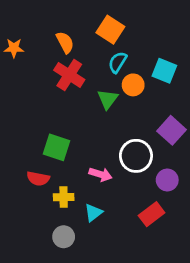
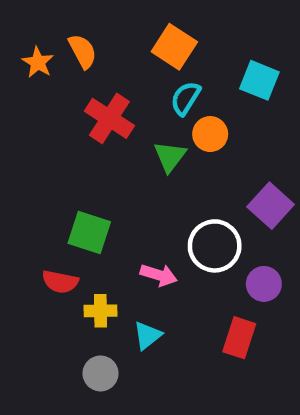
orange semicircle: (65, 42) -> (83, 51), moved
orange star: (14, 48) -> (38, 62), moved, turned 30
cyan square: (164, 71) -> (259, 80), moved
red rectangle: (152, 214) -> (239, 338), turned -35

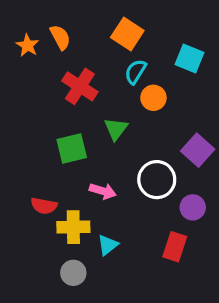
green triangle: (170, 156) -> (116, 129), moved
green square: (89, 232) -> (72, 149), moved, turned -32
pink arrow: (159, 275) -> (103, 191), moved
yellow cross: (101, 311) -> (73, 227), size x1.4

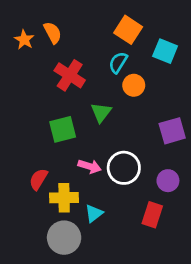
orange square: (127, 34) -> (128, 30), moved
purple square: (198, 150) -> (172, 131), turned 32
white circle: (157, 180) -> (124, 168), moved
red semicircle: (44, 206) -> (38, 179), turned 110
gray circle: (73, 273) -> (64, 238), size x1.5

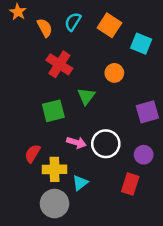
orange star: (24, 40) -> (18, 12), moved
cyan semicircle: (118, 63) -> (73, 22), moved

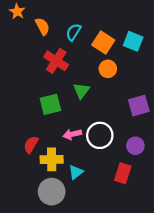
cyan semicircle: (73, 22) -> (73, 32), moved
orange square: (109, 25) -> (103, 42), moved
pink arrow: (76, 143) -> (72, 134), turned 150

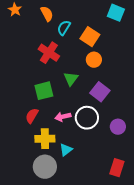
orange semicircle: (42, 26) -> (47, 14), moved
cyan square: (133, 41) -> (116, 13), moved
purple square: (139, 106) -> (100, 92), moved, turned -36
red semicircle: (31, 145) -> (32, 116), moved
red rectangle: (123, 173) -> (117, 168), moved

